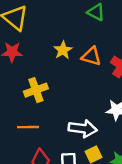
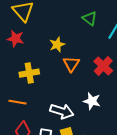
orange triangle: (91, 56) -> (71, 64), moved, turned 36

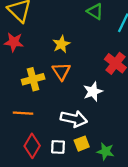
orange triangle: (71, 64) -> (61, 71), moved
white star: (92, 101) -> (93, 92), moved, turned -30

